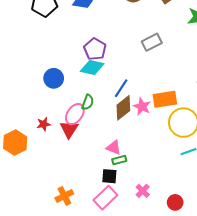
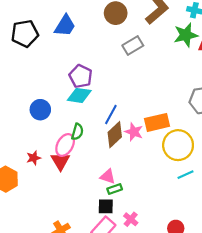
gray rectangle: (152, 42) -> (133, 46), moved
pink cross: (143, 191) -> (131, 219), moved

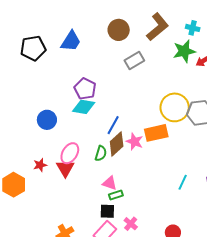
green semicircle: (77, 132) -> (101, 153), moved
yellow circle: (178, 145) -> (175, 107), moved
cyan line: (186, 175) -> (183, 182), turned -42

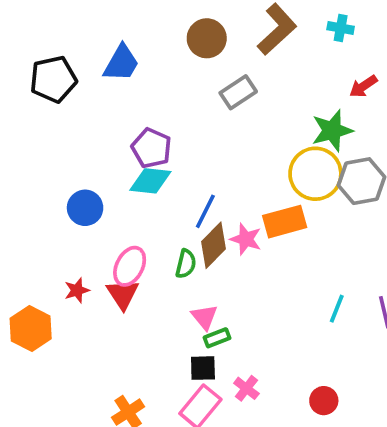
green star: (184, 51) -> (332, 131), moved
pink triangle: (110, 183) -> (204, 317), turned 35

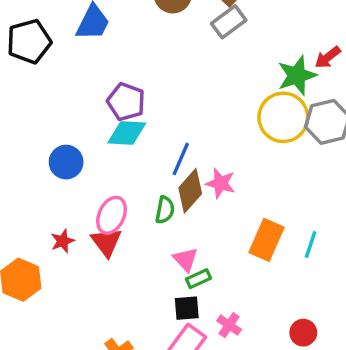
red arrow: (363, 86) -> (328, 57), moved
gray rectangle: (238, 92) -> (229, 22), moved
orange rectangle: (285, 222) -> (267, 240), moved, turned -48

